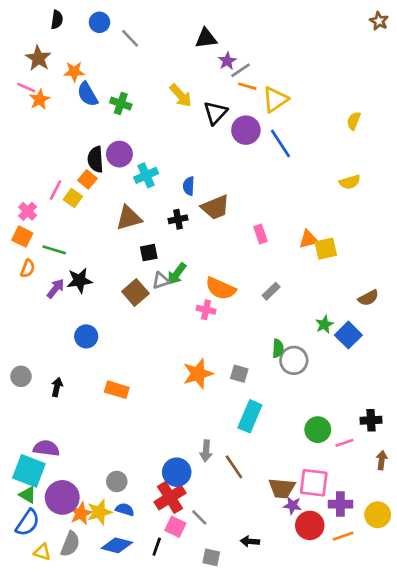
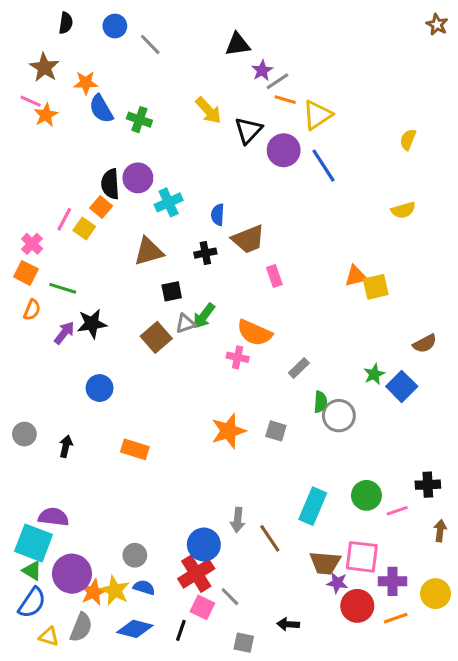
pink rectangle: (261, 234) -> (274, 276), moved
gray rectangle: (271, 291) -> (299, 368), moved
cyan rectangle: (250, 416) -> (313, 506), moved
yellow star: (99, 512) -> (115, 591), turned -30

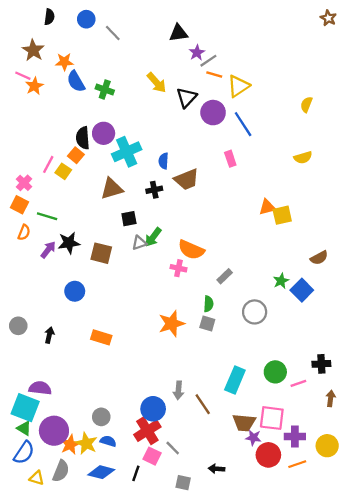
cyan cross: (169, 202) -> (127, 152), size x1.4
pink rectangle: (274, 276) -> (230, 159), moved
brown square: (156, 337) -> (101, 253), moved, turned -35
green semicircle: (320, 402) -> (208, 304), moved

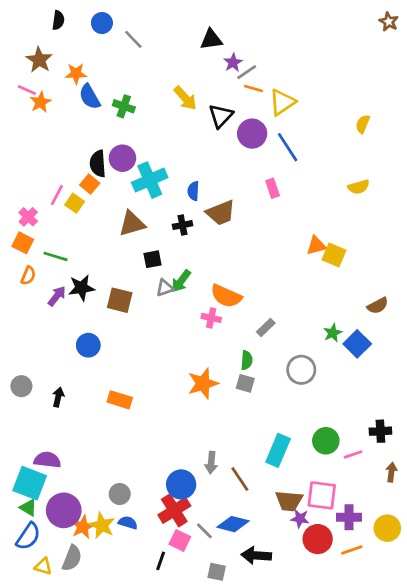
yellow square: (282, 215) -> (334, 255), turned 36
black arrow: (217, 469) -> (256, 555), size x1.5
blue diamond: (101, 472) -> (233, 524), moved

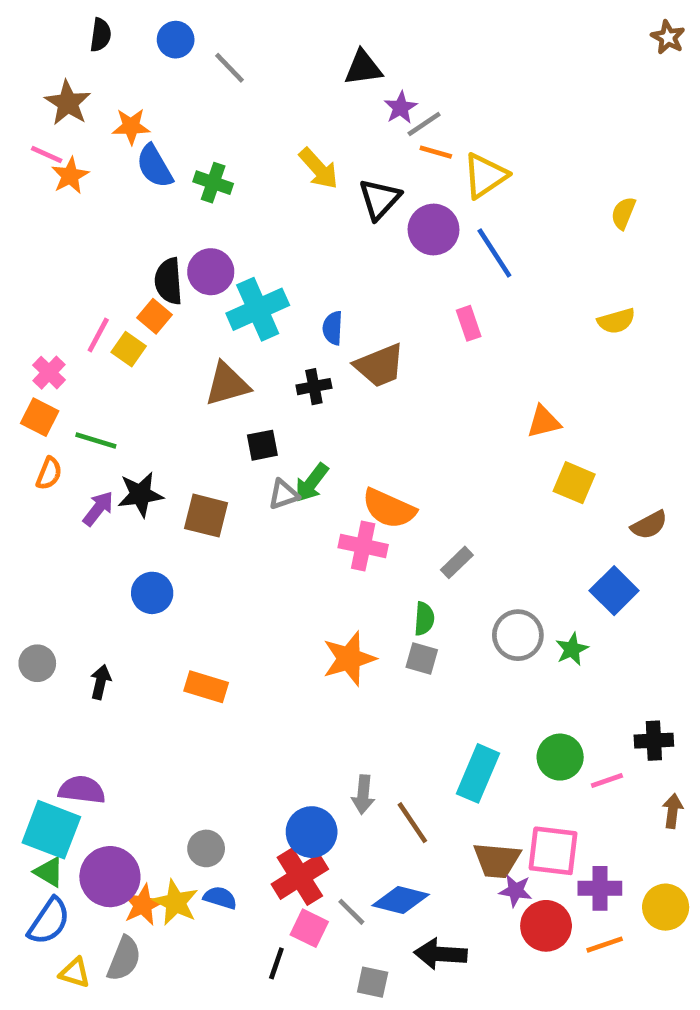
yellow square: (334, 255) -> (574, 483), moved
pink cross: (211, 318) -> (363, 546), size x1.4
green star: (333, 333) -> (572, 649), moved

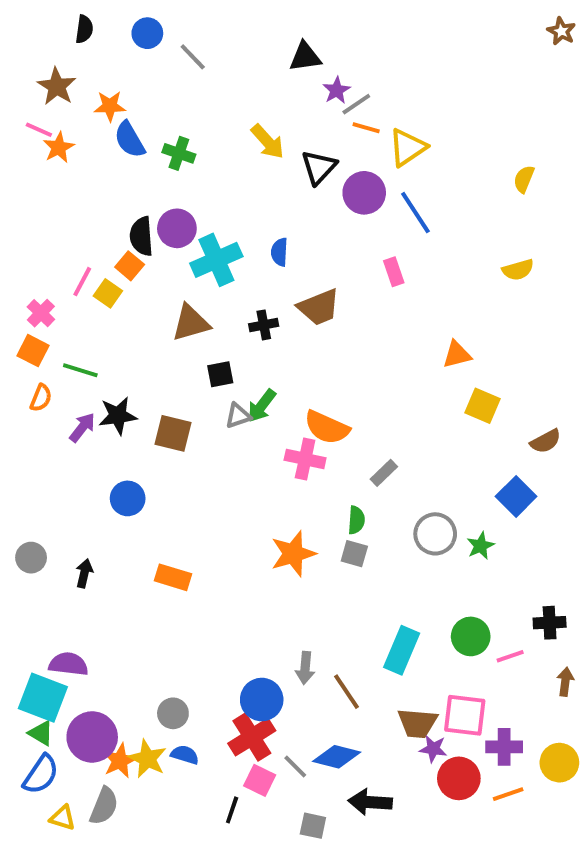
blue semicircle: (333, 328) -> (279, 252), moved

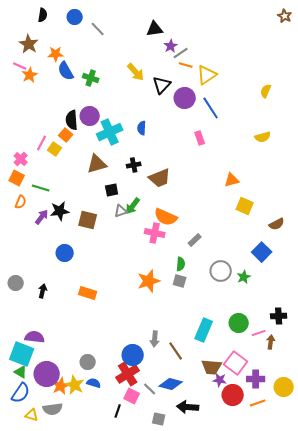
brown trapezoid: (319, 307) -> (160, 178), moved
brown arrow: (565, 682) -> (271, 342), moved
pink square: (465, 715) -> (236, 363), turned 30
gray semicircle: (104, 806) -> (53, 409), turned 60

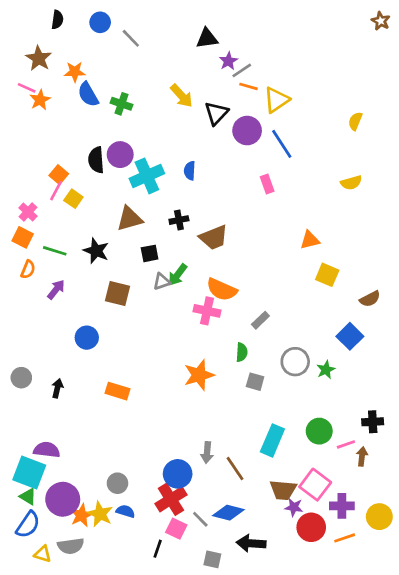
orange square: (66, 135) -> (59, 175), moved
black star: (60, 211) -> (96, 251), moved, turned 30
gray square: (180, 281) -> (255, 382), moved

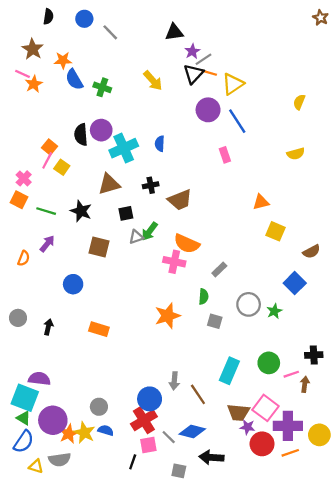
black triangle: (216, 113) -> (193, 74), moved
orange semicircle: (28, 269) -> (24, 258), moved
purple cross: (342, 506) -> (288, 426), size x1.4
pink square: (176, 529) -> (148, 445), turned -36

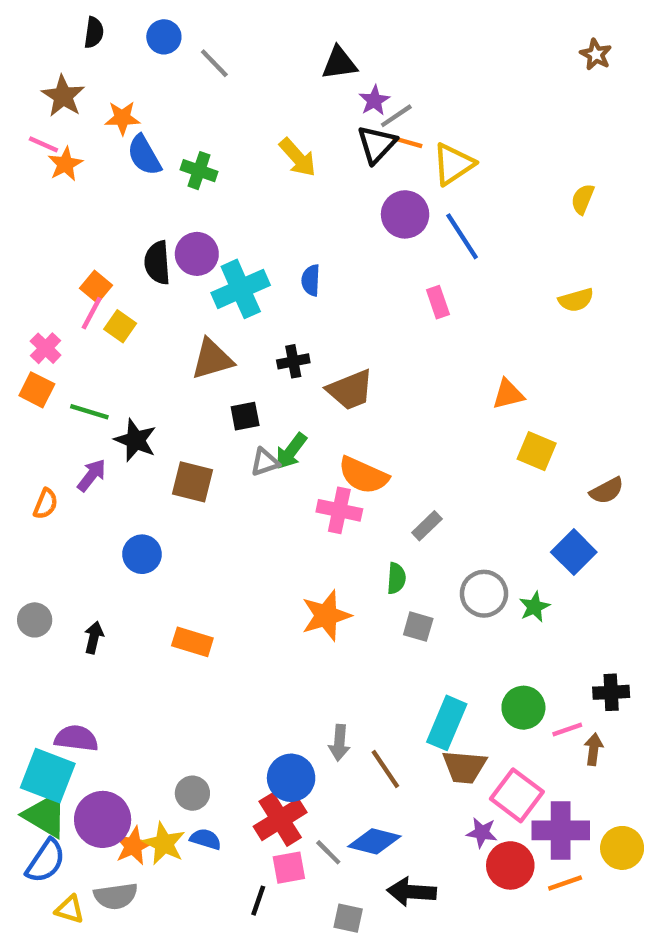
brown star: (321, 18) -> (596, 54), moved
black star: (81, 211) -> (135, 440), moved
brown trapezoid: (238, 412) -> (464, 767), moved
green triangle: (24, 418) -> (46, 815), size x1.6

